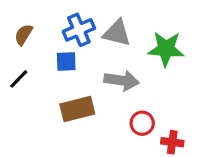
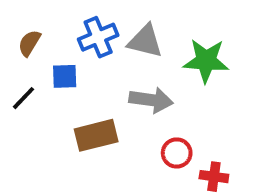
blue square: (66, 62) -> (65, 76), moved

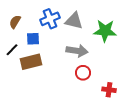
brown rectangle: (96, 135) -> (31, 62), moved
red circle: (177, 153) -> (83, 73), moved

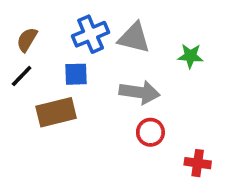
green star: (105, 31) -> (190, 56), size x0.6
blue square: (33, 39) -> (76, 74), moved
black line: (12, 50) -> (22, 76), moved

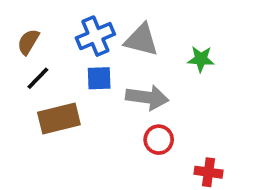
blue square: (76, 74) -> (99, 78), moved
black line: (22, 76) -> (38, 78), moved

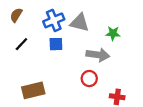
brown semicircle: (28, 42) -> (16, 15), moved
gray arrow: (147, 97) -> (98, 55), moved
brown rectangle: (59, 119) -> (33, 90), moved

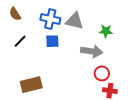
brown semicircle: (16, 15) -> (15, 14), turned -64
blue cross: (54, 20) -> (50, 19), turned 36
red circle: (89, 79) -> (102, 73), moved

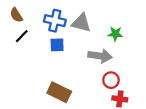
black line: (20, 41) -> (22, 36), moved
brown rectangle: (31, 85) -> (59, 92), moved, turned 40

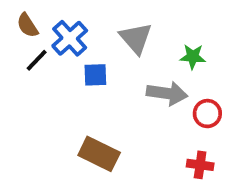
blue cross: (55, 21) -> (70, 38), moved, turned 35
gray triangle: (81, 23) -> (136, 38), turned 35
red circle: (111, 80) -> (207, 114), moved

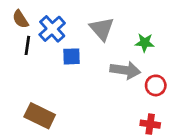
black line: (37, 60) -> (27, 45), turned -36
brown rectangle: (99, 154) -> (40, 116), moved

